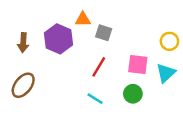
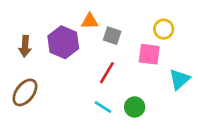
yellow circle: (169, 41) -> (164, 29), moved
pink square: (138, 64) -> (149, 54), moved
green circle: (133, 94) -> (135, 107), moved

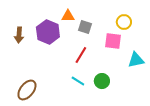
cyan triangle: (180, 79) -> (136, 60), turned 30
brown ellipse: (25, 92) -> (27, 90), moved

